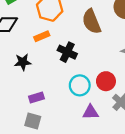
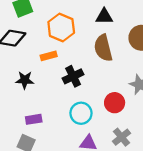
black cross: (67, 52) -> (73, 76), turned 30
red circle: (106, 81) -> (115, 103), moved

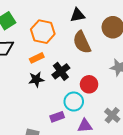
black star: (25, 80) -> (36, 79), moved
red circle: (115, 103) -> (89, 84), moved
purple rectangle: (34, 119) -> (57, 117), moved

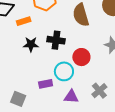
orange rectangle: (37, 58) -> (24, 21), moved
black cross: (61, 71) -> (56, 40), turned 36

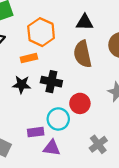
orange rectangle: (24, 21) -> (29, 58), moved
purple triangle: (71, 97) -> (52, 148), moved

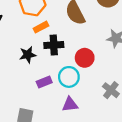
orange rectangle: (29, 58) -> (41, 27), moved
purple rectangle: (36, 132) -> (44, 82), moved

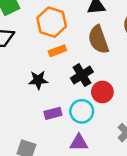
black cross: (54, 45) -> (82, 75), moved, turned -36

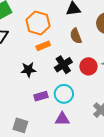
brown semicircle: (98, 40) -> (76, 36), size x0.7
red circle: (102, 92) -> (88, 66), moved

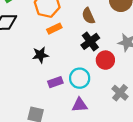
black cross: (63, 65) -> (90, 41), moved
red circle: (88, 66) -> (105, 60), moved

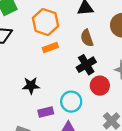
black star: (40, 55) -> (31, 86), moved
purple rectangle: (55, 82) -> (46, 112), moved

